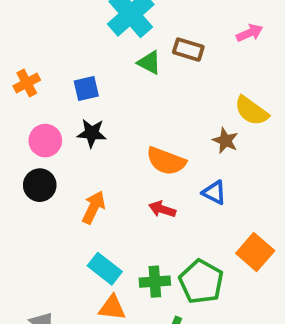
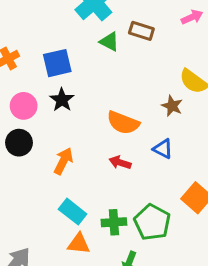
blue square: (86, 89) -> (57, 63), size x1.4
black star: (92, 133) -> (62, 100), turned 30

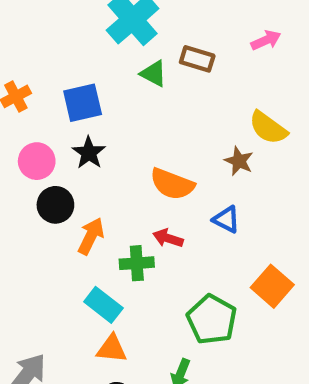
black circle: (19, 143) -> (55, 205), moved
green cross: (114, 222) -> (137, 263), moved

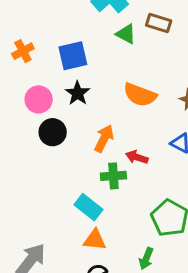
orange semicircle: (172, 184) -> (140, 95), moved
orange arrow: (91, 236) -> (104, 138), moved

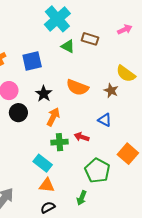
black star: (78, 93) -> (44, 94), moved
red arrow: (137, 157) -> (82, 137), moved

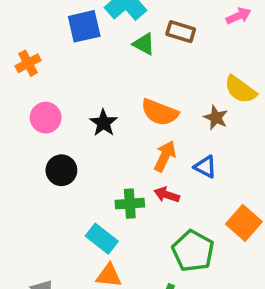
blue square: (32, 61) -> (84, 26), moved
black circle: (18, 113) -> (61, 170), moved
orange arrow: (53, 117) -> (165, 156), moved

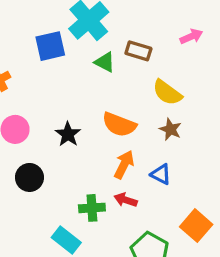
yellow semicircle: (240, 90) -> (167, 93), moved

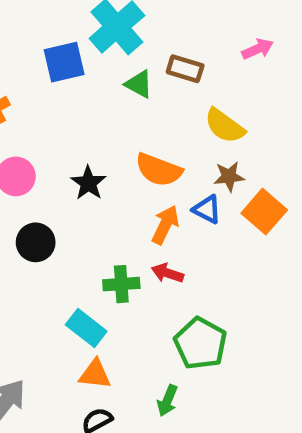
brown star: (170, 129) -> (229, 176), turned -30
blue triangle: (161, 174) -> (207, 209), moved
orange square: (196, 226) -> (264, 212), moved

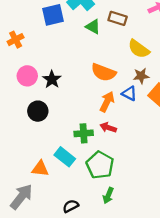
black star: (88, 183) -> (52, 79), moved
green pentagon: (200, 343) -> (100, 165), moved
orange triangle: (95, 374) -> (40, 169), moved

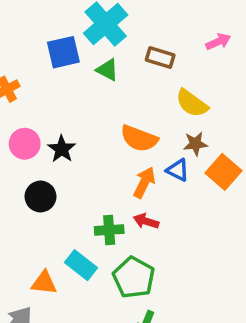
green triangle: (93, 27) -> (107, 70), moved

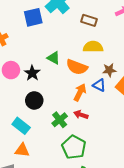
green triangle: (107, 70) -> (54, 58), moved
yellow semicircle: (192, 103) -> (93, 47), moved, turned 144
black circle: (40, 197) -> (34, 100), moved
green cross: (109, 230) -> (60, 120), turned -35
cyan rectangle: (81, 265) -> (21, 126), moved

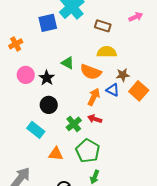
orange triangle: (22, 150) -> (56, 154), moved

